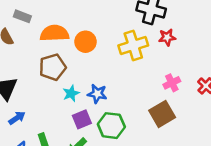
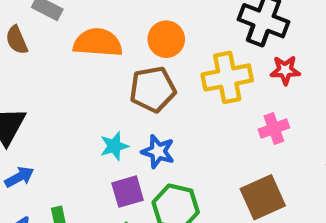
orange circle: (85, 42) -> (166, 39), moved
brown pentagon: (53, 67) -> (153, 89), moved
pink cross: (172, 83) -> (274, 129), moved

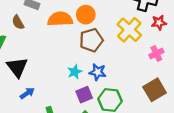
orange circle: (166, 39) -> (86, 15), moved
yellow cross: (227, 77) -> (129, 30), turned -30

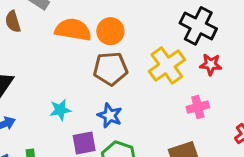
cyan star: (75, 72) -> (60, 110), moved

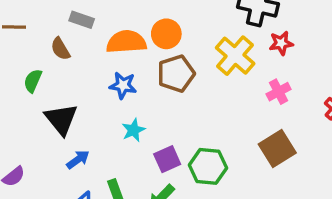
blue star: (110, 115) -> (123, 85), moved

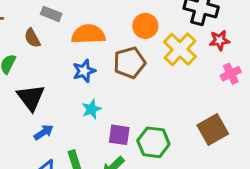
orange circle: (166, 34) -> (145, 26), moved
blue star: (123, 85) -> (84, 71), turned -30
pink cross: (279, 92) -> (231, 74), moved
purple square: (167, 159) -> (119, 135), turned 30

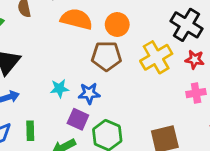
orange circle: (145, 26) -> (117, 25), moved
blue star: (84, 71) -> (89, 93), moved

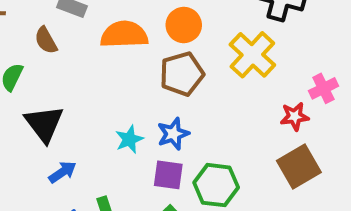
red star: (195, 60) -> (295, 116), moved

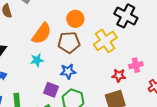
orange semicircle: (124, 35) -> (42, 33), moved, turned 115
blue star: (173, 134) -> (68, 71), moved
cyan star: (129, 139) -> (37, 60), moved

